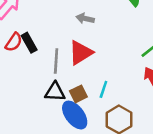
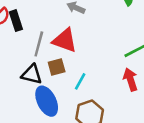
red triangle: (81, 53) -> (65, 40), turned 40
brown square: (78, 94) -> (57, 67), moved

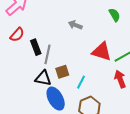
black rectangle: (16, 21) -> (36, 47), moved
red triangle: (65, 40) -> (102, 52), moved

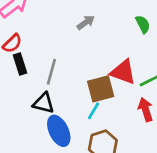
gray arrow: (75, 25) -> (86, 22), moved, turned 120
black rectangle: (36, 47) -> (20, 64), moved
brown square: (62, 72) -> (101, 89), moved, size x1.5

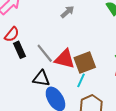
gray line: (51, 72) -> (45, 53), turned -48
red triangle: (123, 72) -> (65, 59), moved

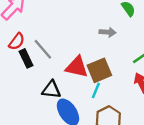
gray arrow: (67, 12) -> (108, 32), moved, turned 48
gray line: (45, 53) -> (43, 49), moved

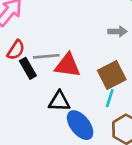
gray line: (43, 49) -> (46, 56), turned -50
red triangle: (77, 67) -> (68, 65), moved

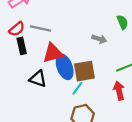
gray line: (46, 56) -> (41, 28), moved
red triangle: (68, 65) -> (53, 53), turned -40
blue ellipse: (80, 125) -> (65, 67), moved

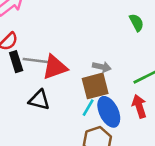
gray line: (41, 28) -> (36, 61), moved
gray arrow: (99, 39) -> (102, 67), moved
blue ellipse: (65, 67) -> (109, 112), moved

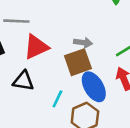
gray line: (36, 61) -> (16, 21), moved
cyan line: (88, 108) -> (57, 99), moved

